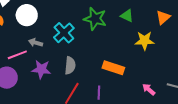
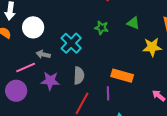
green star: (95, 19) -> (102, 28), size x0.6
purple line: (99, 93) -> (108, 93), moved

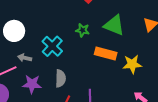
green triangle: (133, 23) -> (114, 25), size x1.6
yellow star: (152, 47) -> (132, 64), moved
orange rectangle: (122, 76) -> (106, 53), moved

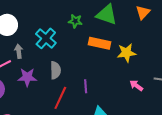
gray arrow: (25, 58) -> (19, 51), turned 72

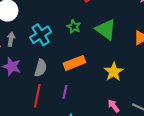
orange rectangle: (100, 43) -> (74, 63), moved, turned -50
yellow star: (127, 53) -> (114, 72), turned 30
red line: (60, 98) -> (37, 96), turned -30

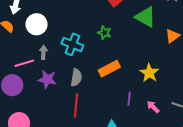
green triangle: (106, 29) -> (146, 17), moved
cyan cross: (41, 35) -> (72, 44), turned -30
purple line: (65, 92) -> (129, 99), moved

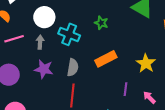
white circle: (37, 24) -> (44, 17), moved
pink line: (24, 63) -> (14, 39), moved

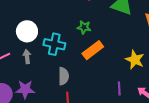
orange rectangle: (106, 59) -> (93, 50), moved
purple star: (44, 69) -> (25, 89), moved

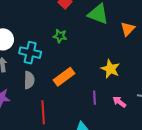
orange rectangle: (93, 50) -> (64, 77), moved
gray semicircle: (64, 76) -> (29, 80), moved

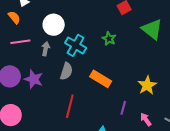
orange rectangle: (64, 77) -> (101, 79), turned 50

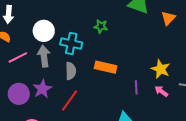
gray arrow: (46, 49) -> (44, 56), size x1.5
purple star: (34, 79) -> (42, 89), turned -30
yellow star: (147, 85) -> (161, 69), moved
red line: (70, 106) -> (70, 101), moved, turned 40

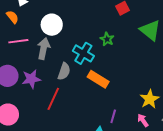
cyan cross: (71, 43) -> (83, 53), moved
purple line: (136, 87) -> (113, 116), moved
red line: (70, 101) -> (53, 99), turned -30

